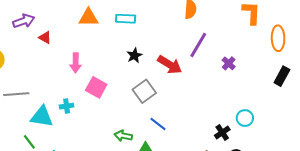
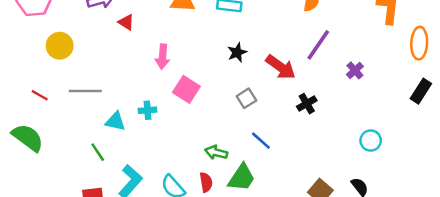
gray square: (144, 91) -> (246, 98), size x0.7
cyan triangle: (42, 117) -> (115, 121), size x0.7
black cross: (222, 133) -> (307, 104), moved

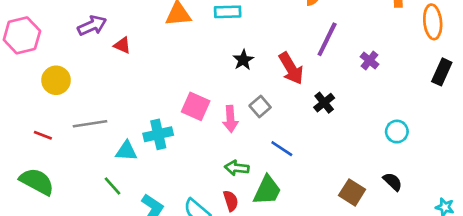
pink arrow: (163, 57) -> (230, 119), moved
red arrow: (281, 67) -> (291, 68), turned 32
cyan cross: (147, 110) -> (158, 134), size x1.5

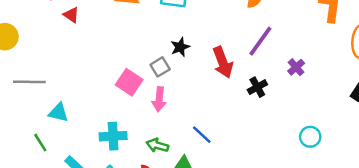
black cross: (324, 103) -> (257, 87), moved
gray square: (260, 106) -> (160, 67), moved
cyan cross: (158, 134) -> (113, 136), moved

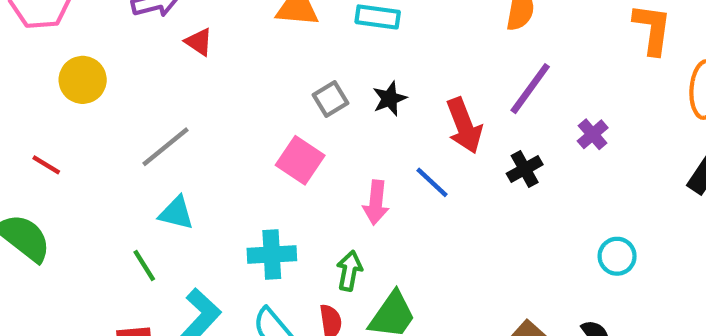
gray square: (160, 67) -> (331, 99), moved
gray line: (29, 82) -> (166, 147), moved, turned -40
pink arrow: (159, 99) -> (376, 203), moved
blue line: (202, 135) -> (432, 182), moved
green arrow: (157, 145) -> (349, 271), turned 85

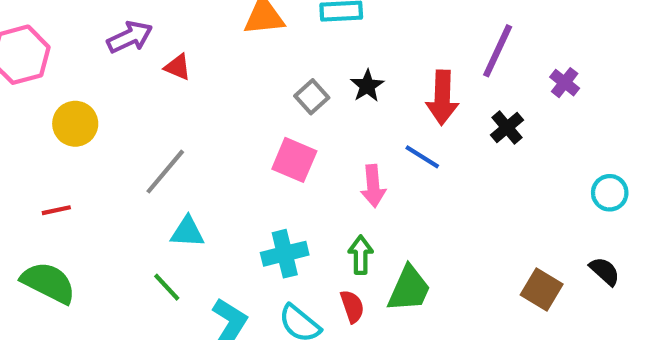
red arrow: (464, 126) -> (442, 98), turned 34
red line: (46, 165) -> (56, 210), turned -32

